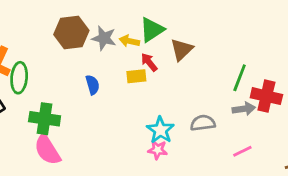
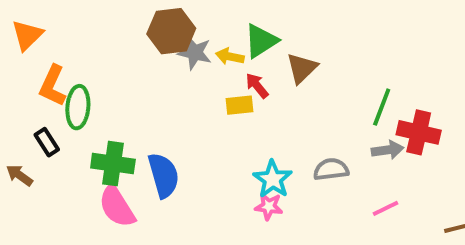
brown hexagon: (71, 33) -> (171, 31), moved
blue semicircle: (93, 85) -> (164, 175), moved, size x1.6

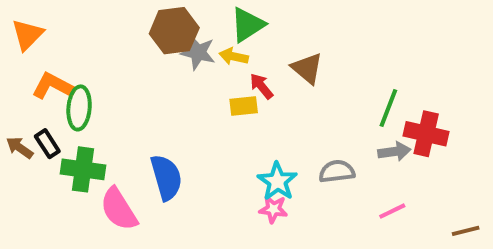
green triangle: (261, 41) -> (248, 25), moved
brown triangle: (302, 68) -> (307, 68), turned -36
orange L-shape: (53, 86) -> (53, 86), turned 93
green cross: (113, 164) -> (83, 169), moved
brown arrow: (19, 175) -> (20, 148), moved

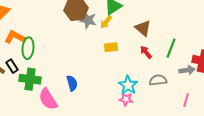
yellow arrow: (234, 56) -> (106, 22), turned -64
red arrow: (261, 86) -> (146, 52), moved
green line: (388, 108) -> (171, 48), moved
blue semicircle: (166, 177) -> (72, 83), size x0.7
pink line: (392, 211) -> (186, 100), turned -48

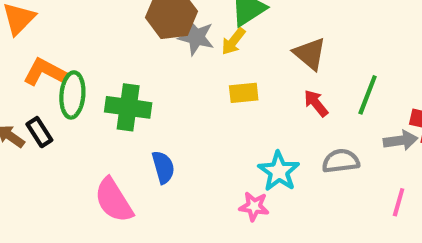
green cross: (30, 79) -> (128, 107), moved
pink star: (126, 99) -> (254, 206), moved

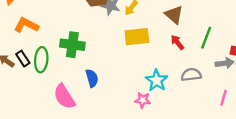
yellow rectangle: (244, 93) -> (137, 37), size x1.5
green ellipse: (72, 95) -> (41, 60), moved

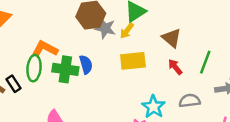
orange L-shape: (26, 25) -> (45, 49), moved
green ellipse: (41, 60) -> (34, 68), moved
blue semicircle: (92, 78) -> (86, 65), moved

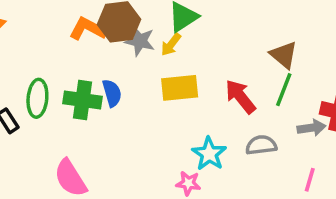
brown triangle: (172, 38) -> (284, 55), moved
orange L-shape: (45, 49) -> (88, 29), moved
red arrow: (175, 67) -> (240, 97), size x1.5

